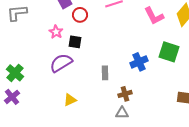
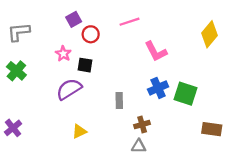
pink L-shape: (154, 16) -> (156, 51), moved
green square: (169, 52) -> (185, 94), moved
green cross: (15, 73) -> (16, 71), moved

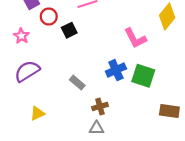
pink L-shape: (156, 51) -> (135, 38), moved
black square: (85, 65) -> (69, 30), moved, turned -35
gray rectangle: (119, 101) -> (77, 83), turned -49

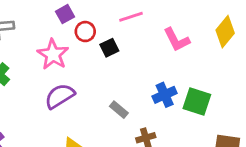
pink star: (21, 36) -> (53, 54), size x1.6
pink L-shape: (135, 38) -> (177, 40), moved

